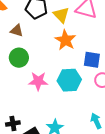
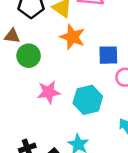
green circle: (19, 58) -> (29, 56), moved
cyan hexagon: (69, 80) -> (88, 100), moved

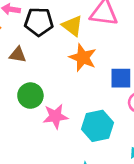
green circle: (29, 56) -> (30, 96), moved

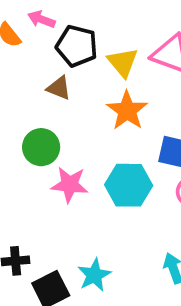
brown triangle: (18, 55) -> (59, 88), moved
cyan hexagon: (98, 126) -> (129, 185), moved

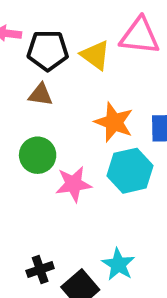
orange star: (127, 111) -> (114, 122), moved

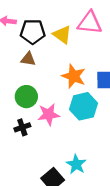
black cross: (40, 269) -> (22, 127), moved

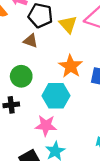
cyan hexagon: (84, 106) -> (56, 96), moved
pink star: (49, 115) -> (46, 126), moved

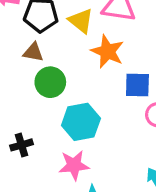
orange star: (71, 66) -> (107, 52), moved
green circle: (21, 76) -> (50, 82), moved

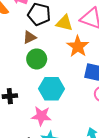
yellow triangle: (81, 21) -> (64, 23), turned -36
brown triangle: (33, 52) -> (29, 37), turned -48

